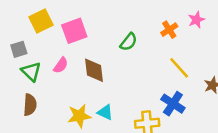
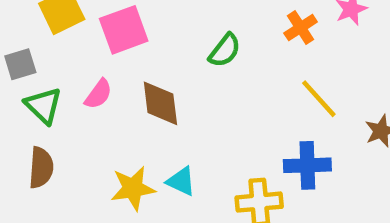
blue cross: (173, 104) -> (307, 165), turned -35

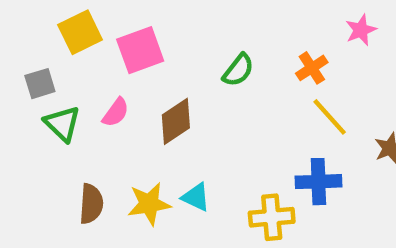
orange cross: (301, 28) -> (312, 68), moved
brown diamond: (160, 103) -> (176, 121), turned 63
brown semicircle: (41, 168) -> (91, 204), moved

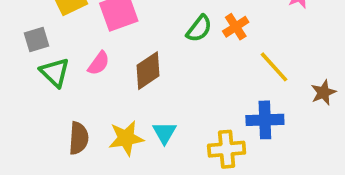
orange cross: (312, 68) -> (236, 27), moved
cyan triangle: (196, 197) -> (164, 133), turned 35

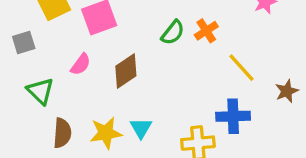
green triangle: (55, 72) -> (40, 91), moved

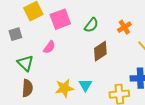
green semicircle: (173, 32) -> (91, 25), moved
brown diamond: (126, 71) -> (100, 51), moved
brown semicircle: (62, 133) -> (27, 88), moved

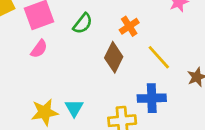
pink semicircle: (49, 47) -> (39, 49), moved
brown diamond: (100, 51) -> (114, 57), moved, turned -30

